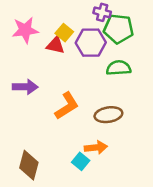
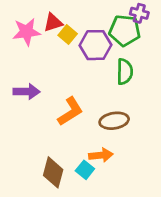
purple cross: (102, 12) -> (139, 13), moved
red triangle: (55, 45) -> (53, 23), moved, turned -30
green semicircle: (119, 68) -> (125, 72), turned 95
brown diamond: (29, 165) -> (53, 172), moved

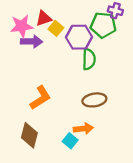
green semicircle: (125, 72) -> (89, 59), moved
purple arrow: (27, 92) -> (32, 42), moved
orange L-shape: (70, 111) -> (40, 98), moved
brown diamond: (53, 172) -> (29, 135), moved

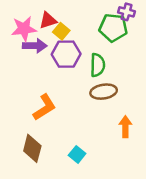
purple hexagon: (79, 37) -> (66, 54), moved
brown ellipse: (94, 100) -> (104, 92), moved
orange arrow: (83, 129) -> (125, 127), moved, turned -84

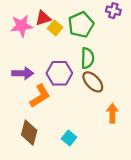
green pentagon: (113, 28) -> (81, 25), moved, turned -30
purple arrow: (35, 46) -> (23, 73), moved
purple hexagon: (66, 54) -> (59, 73), moved
brown ellipse: (104, 92) -> (93, 82), turned 55

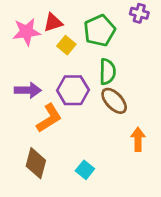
yellow square: (55, 28) -> (66, 45), moved

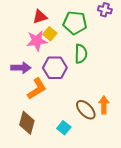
green pentagon: (99, 31) -> (75, 23), turned 30
pink star: (27, 32) -> (37, 41), moved
brown ellipse: (114, 101) -> (86, 110), moved

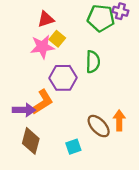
green pentagon: (75, 23) -> (101, 18), moved
purple arrow: (21, 68) -> (24, 110), moved
cyan square: (64, 128) -> (73, 147), turned 32

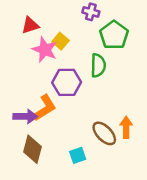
purple cross: (120, 11) -> (91, 12), moved
green pentagon: (101, 18) -> (114, 35), moved, turned 30
red triangle: (46, 19) -> (30, 25), moved
pink star: (42, 47) -> (45, 50), turned 30

